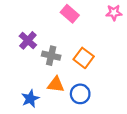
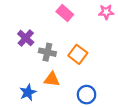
blue circle: (80, 94) -> (87, 95), moved

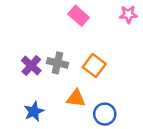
purple cross: (26, 38) -> (31, 66), moved
orange triangle: (52, 79) -> (76, 98), moved

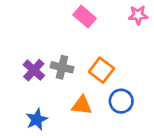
blue circle: (105, 114) -> (121, 101), moved

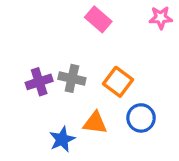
purple cross: (34, 70) -> (39, 82), turned 30
blue star: (37, 119) -> (62, 139), moved

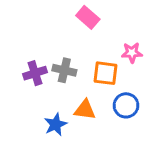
pink star: (161, 18) -> (132, 53), moved
orange square: (118, 82) -> (105, 73), turned -30

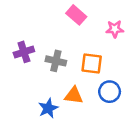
pink star: (132, 53) -> (115, 29), moved
purple cross: (35, 73) -> (24, 52), moved

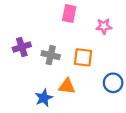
pink rectangle: (76, 15) -> (69, 13), turned 60
blue circle: (110, 92) -> (113, 83), moved

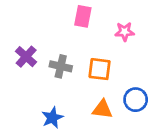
purple cross: (22, 47) -> (26, 57), turned -30
orange triangle: (67, 86) -> (102, 109), moved

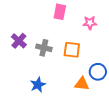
orange triangle: (102, 109) -> (82, 84), moved

